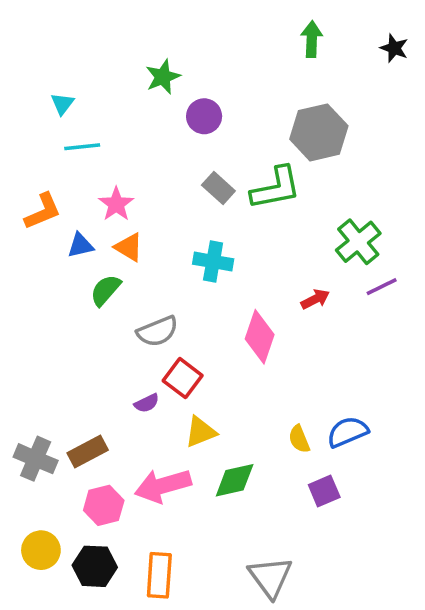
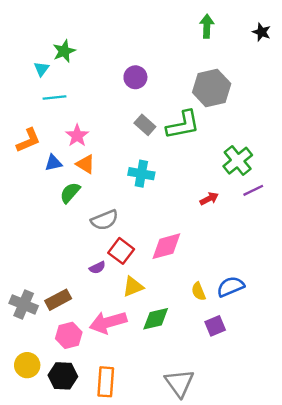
green star: (163, 77) -> (64, 51), moved
pink diamond: (260, 337) -> (166, 246), moved, turned 56

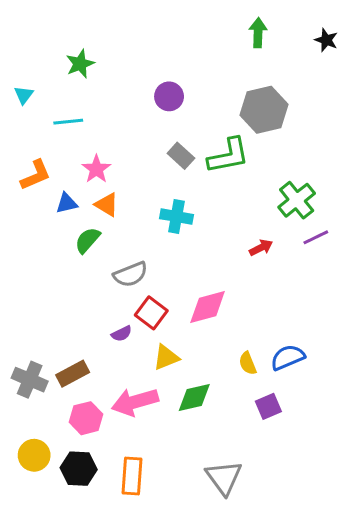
cyan triangle: (41, 69) -> (24, 95), moved

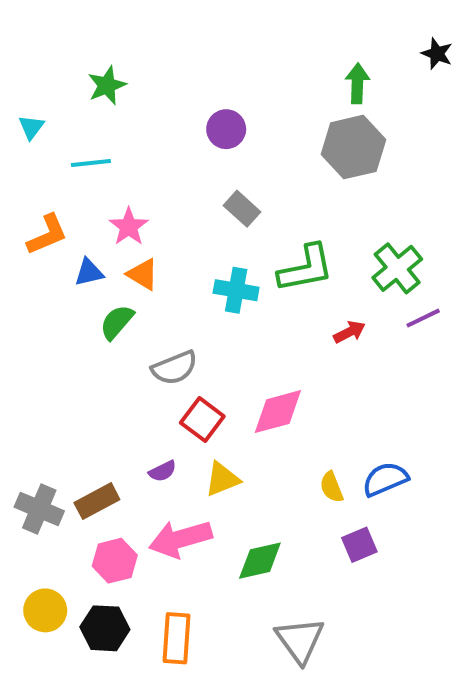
green arrow: (258, 33) -> (357, 83), moved
green L-shape: (228, 156) -> (306, 268), moved
purple semicircle: (122, 334) -> (163, 471), moved
green diamond: (194, 397) -> (260, 561), moved

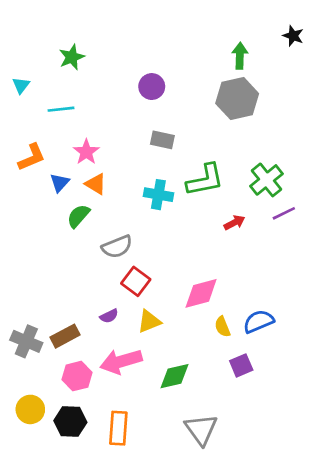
gray rectangle: (242, 209) -> (162, 140), turned -30
blue triangle: (89, 272) -> (60, 183), turned -35
pink diamond: (278, 412) -> (201, 293), moved

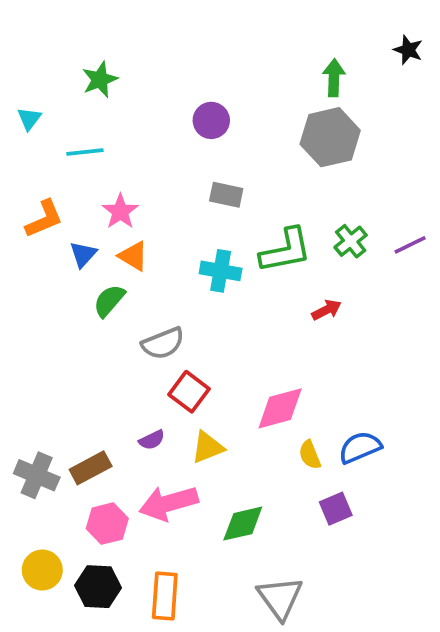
green cross: (267, 180) -> (351, 241), moved, size x0.7
purple line: (284, 213) -> (410, 245), moved

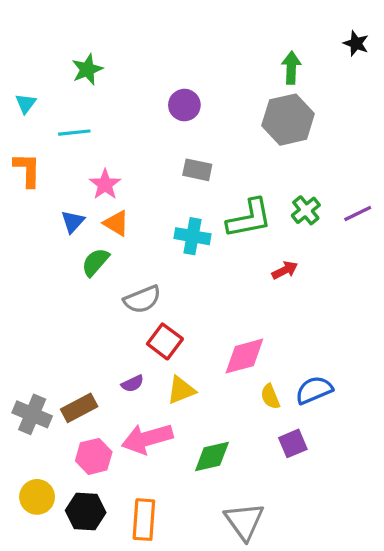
orange L-shape: (44, 219) -> (27, 170), moved, turned -66

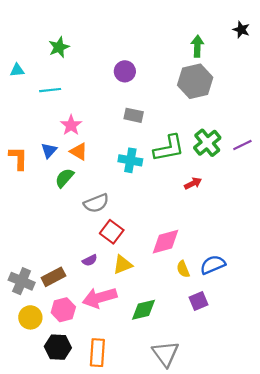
cyan triangle: (26, 103) -> (17, 70), turned 48
orange L-shape: (27, 170) -> (18, 158), moved
green cross: (306, 210) -> (207, 143), size x1.4
yellow circle: (37, 497) -> (30, 317), moved

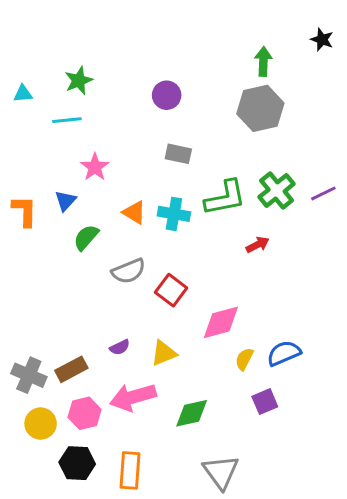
green star: (59, 47) -> (79, 81), moved
orange triangle: (79, 152) -> (134, 212), moved
red square: (112, 232) -> (171, 290), moved
yellow semicircle: (183, 269) -> (244, 359), turned 49

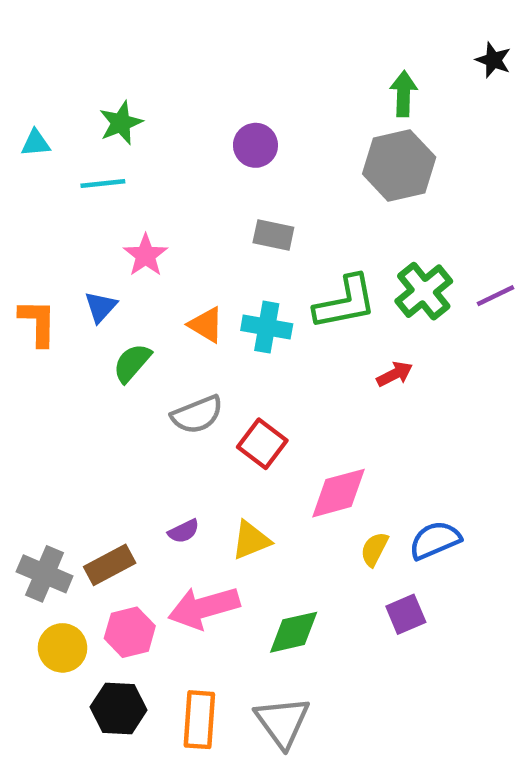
gray triangle: (221, 472) -> (282, 722), moved

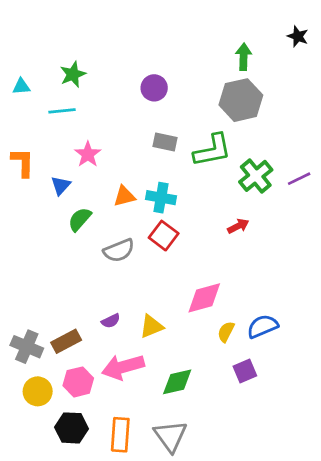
green L-shape: (345, 302) -> (212, 150), moved
orange L-shape: (38, 323) -> (23, 162), moved
orange triangle: (206, 325) -> (124, 196), turned -45
red square: (262, 444) -> (164, 236), moved

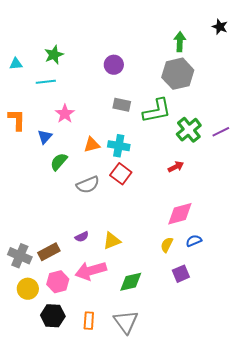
pink diamond: (204, 298) -> (180, 214), moved
blue semicircle: (263, 326) -> (194, 241), size x0.7
orange rectangle: (120, 435) -> (89, 321), size x0.7

